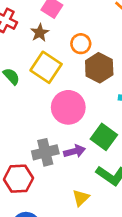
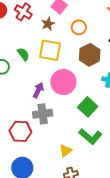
orange circle: (81, 44) -> (79, 27), moved
yellow square: (46, 67) -> (50, 50), turned -30
purple arrow: (75, 151) -> (38, 90), moved, turned -56

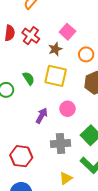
pink circle: (63, 82) -> (67, 109), size x0.6
gray cross: (43, 114) -> (60, 143), moved

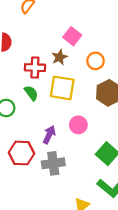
red cross: (31, 36) -> (35, 68), moved, turned -30
gray cross: (60, 143) -> (53, 163), moved
red hexagon: (21, 156) -> (21, 153), moved

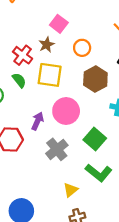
red cross: (35, 68) -> (23, 55), turned 36
pink circle: (78, 125) -> (66, 111), size x1.5
gray cross: (53, 163) -> (57, 149), moved, turned -30

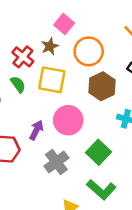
orange circle: (82, 48) -> (89, 51), size x1.5

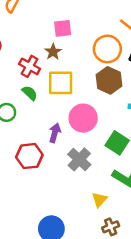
pink square: (64, 24) -> (63, 28), turned -36
orange circle: (89, 51) -> (107, 49), moved

